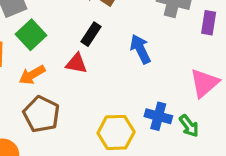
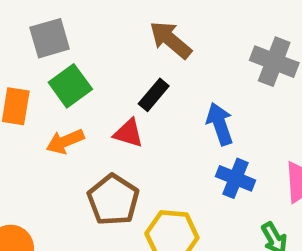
brown pentagon: (41, 114) -> (113, 200), moved
blue cross: (158, 116) -> (235, 178), moved

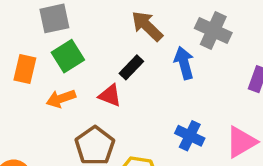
gray cross: (274, 62) -> (213, 31), moved
blue arrow: (220, 124) -> (184, 63), moved

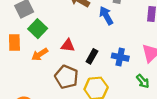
black rectangle: (131, 67) -> (92, 56), moved

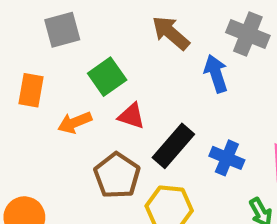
green square: (38, 29) -> (107, 77), moved
black rectangle: (92, 56) -> (173, 146), size x1.5

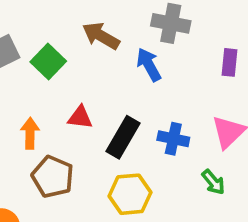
green square: (107, 77) -> (48, 62), moved
orange arrow: (75, 122) -> (30, 133), turned 124
brown pentagon: (117, 176) -> (53, 177), moved

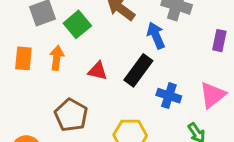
orange arrow: (30, 133) -> (57, 58), moved
black rectangle: (123, 137) -> (138, 70), moved

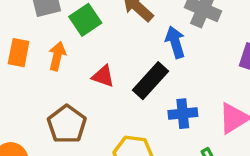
blue cross: (169, 96) -> (183, 114), turned -30

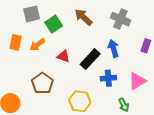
blue arrow: (175, 42) -> (113, 48), moved
orange arrow: (57, 56) -> (37, 45), turned -140

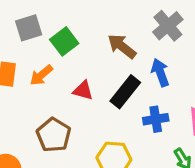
brown arrow: (83, 17) -> (122, 46), moved
gray cross: (120, 19) -> (168, 26), turned 30

